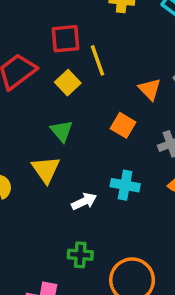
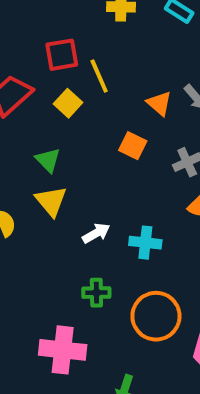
green triangle: (62, 131) -> (48, 160), moved
cyan cross: (125, 185) -> (145, 243), moved

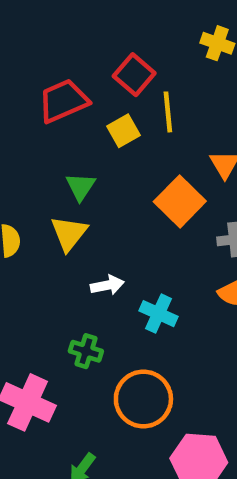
red square: (62, 55) -> (134, 75), turned 32
orange square: (133, 146) -> (180, 201), size x1.5

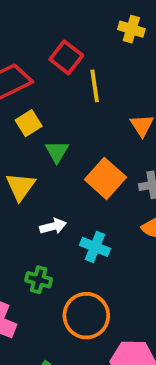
yellow square: (124, 131) -> (29, 123), moved
green triangle: (81, 187) -> (57, 152), moved
orange square: (180, 201) -> (105, 178), moved

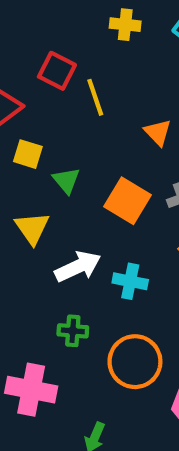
yellow square: (29, 123) -> (28, 154), turned -30
white arrow: (53, 226) -> (78, 267), size x1.5

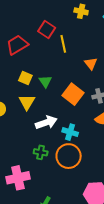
yellow square: (28, 154) -> (25, 78), moved
orange circle: (135, 362) -> (69, 156), moved
pink cross: (31, 390) -> (18, 178), turned -30

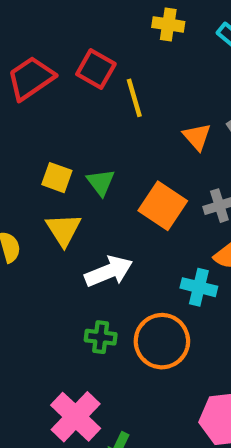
red trapezoid: (17, 45) -> (31, 78), moved
cyan cross: (70, 132) -> (199, 287), moved
pink cross: (18, 178) -> (76, 417), moved, turned -30

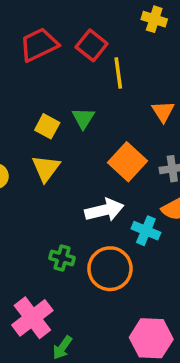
green triangle: (101, 182) -> (83, 118), moved
white arrow: (109, 271) -> (104, 210), moved

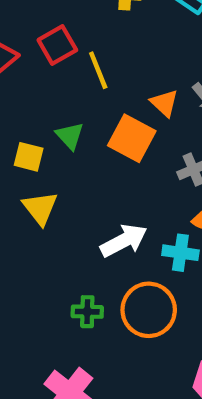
red square: (92, 45) -> (57, 45), turned 36
orange square: (127, 162) -> (132, 138), moved

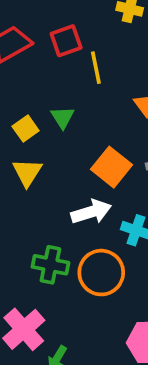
orange square: (132, 138) -> (112, 167), moved
yellow square: (29, 157) -> (26, 128), turned 30
green cross: (87, 312) -> (50, 265), size x1.4

